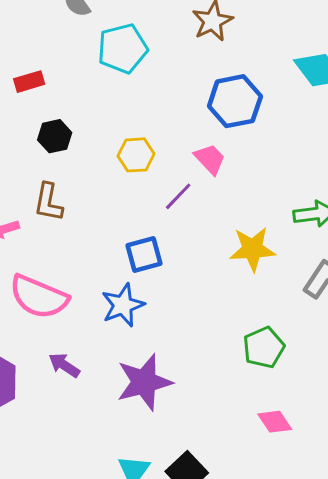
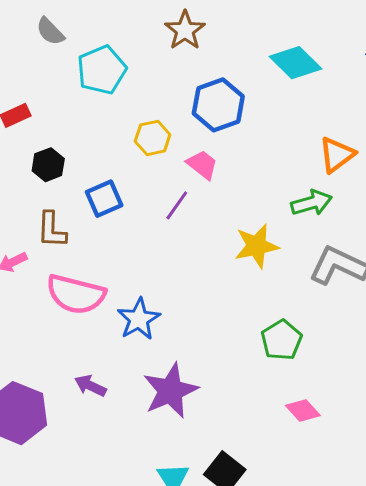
yellow hexagon: (136, 155) -> (153, 138), moved
blue square: (144, 255) -> (104, 199), moved
pink semicircle: (39, 297) -> (76, 294), moved

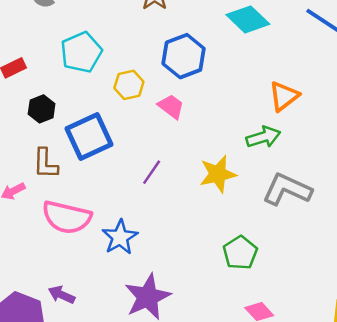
cyan pentagon: (102, 70) -> (81, 52), moved
blue square: (104, 199) -> (89, 137), size x1.5
purple line: (177, 205) -> (152, 172), moved
purple arrow: (90, 386) -> (62, 295), moved

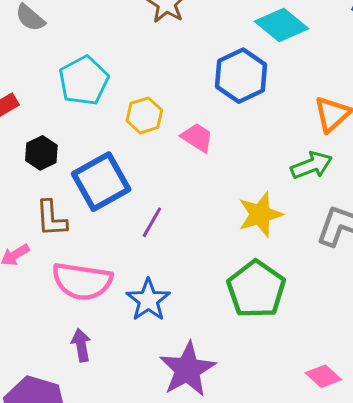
blue hexagon: (184, 56) -> (241, 76), moved
purple line: (152, 172) -> (152, 222), moved
green pentagon: (240, 253) -> (256, 289), moved, size x1.4
purple arrow: (62, 295) -> (81, 345), moved, turned 60

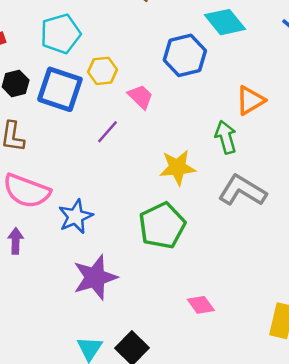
green arrow: (312, 165) -> (226, 137), turned -96
blue square: (101, 182) -> (60, 89), moved, turned 36
purple line: (152, 222) -> (108, 132), moved

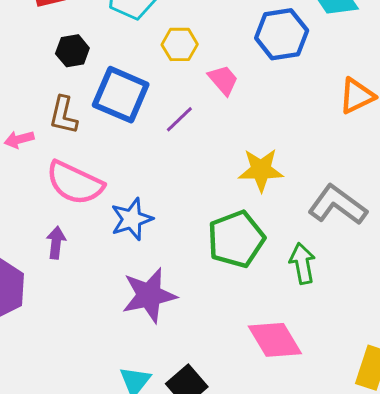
blue square: (60, 89) -> (121, 95), moved
green arrow: (226, 137) -> (302, 264), moved
pink diamond: (201, 305) -> (275, 340), size x1.6

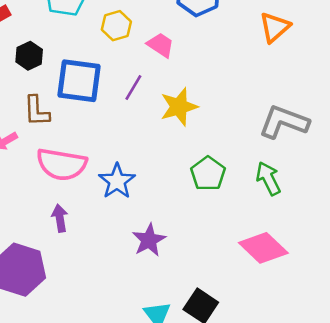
yellow star: (261, 170) -> (179, 107), moved
green pentagon: (236, 239) -> (208, 174), size x0.7
purple star: (149, 295) -> (149, 240), size x0.7

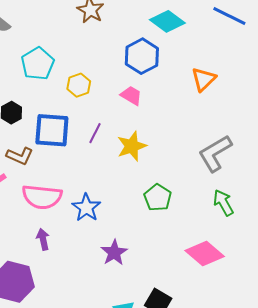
pink trapezoid: (161, 45) -> (131, 96), moved
brown L-shape: (37, 111) -> (20, 156), turned -60
gray L-shape: (284, 122) -> (215, 153), turned -48
green arrow: (268, 178) -> (223, 203), moved

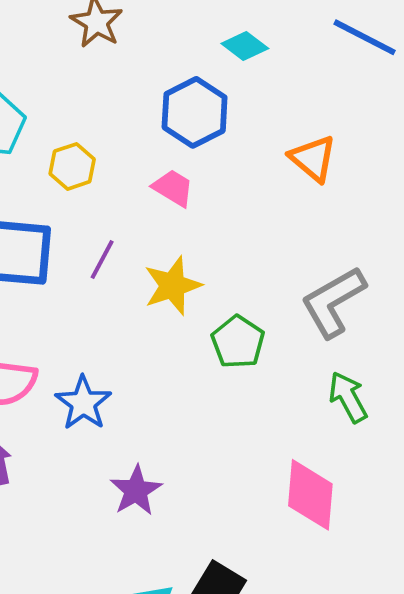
cyan diamond: (167, 21) -> (245, 46), size x0.7
orange triangle: (204, 79) -> (313, 158), turned -36
green pentagon: (158, 198) -> (238, 342), moved
pink diamond: (205, 253) -> (310, 495), turned 54

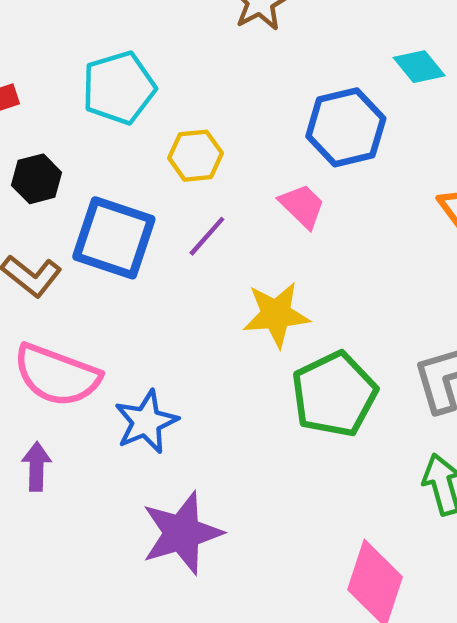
purple line: (102, 259) -> (207, 236), moved
green pentagon: (238, 342) -> (334, 394), size x1.4
purple star: (136, 491) -> (182, 533), size x1.4

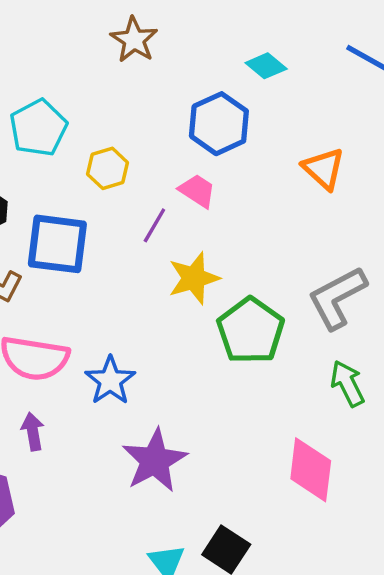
purple line: (207, 236) -> (154, 225), moved

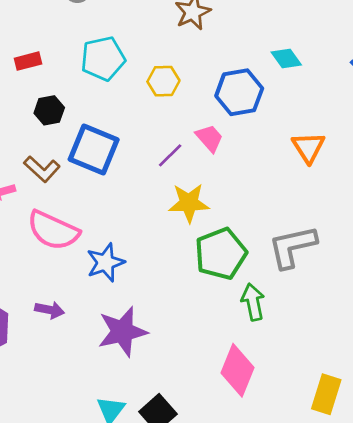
yellow hexagon: (108, 168) -> (163, 81), moved
green arrow: (347, 384) -> (253, 302), moved
purple arrow: (33, 432) -> (50, 310), moved, turned 96

